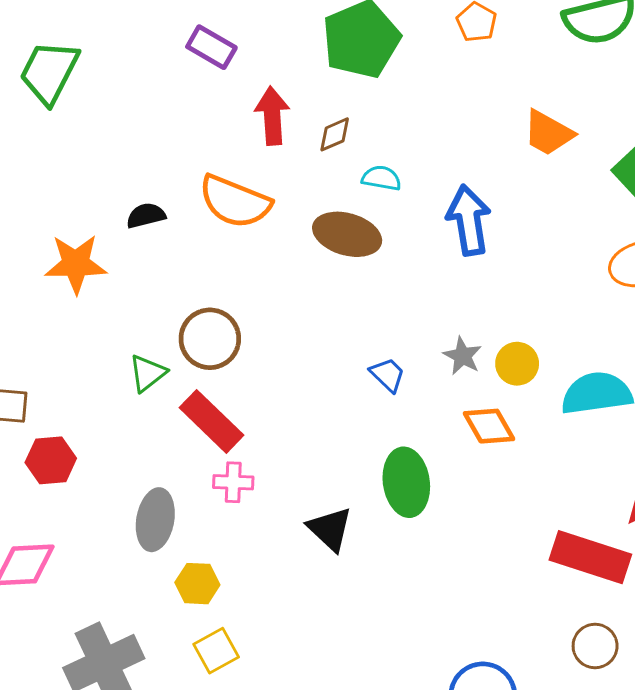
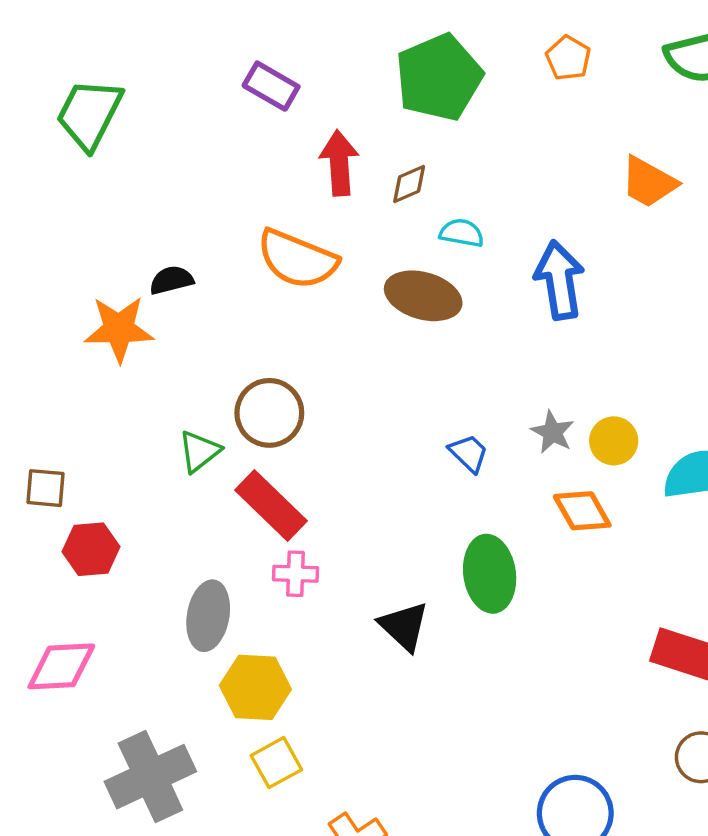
black semicircle: (146, 216) -> (171, 280), moved
yellow hexagon: (197, 584) -> (255, 687), size x1.4

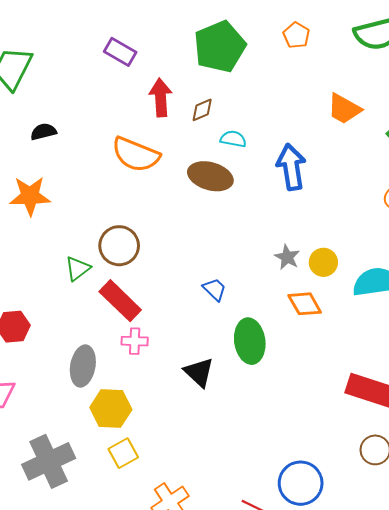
black semicircle: (171, 280) -> (43, 132), moved
blue trapezoid: (469, 453) -> (215, 289), moved

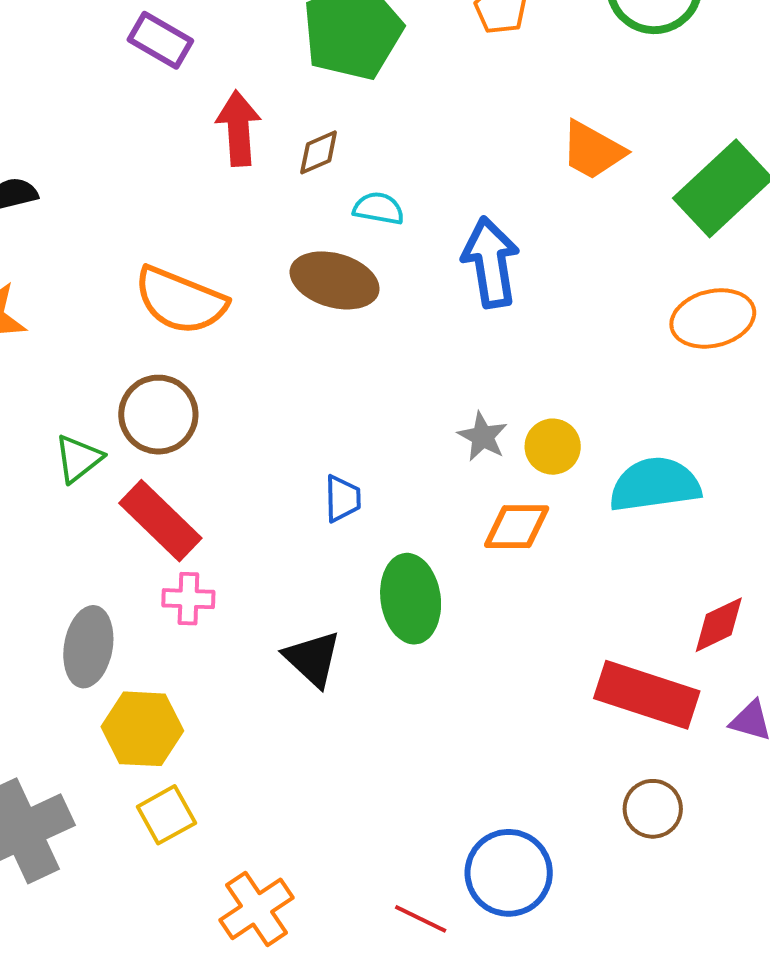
orange semicircle: (136, 154) -> (180, 300), moved
blue trapezoid: (215, 289) -> (343, 499), turned 45
orange diamond: (305, 304) -> (517, 527), turned -60

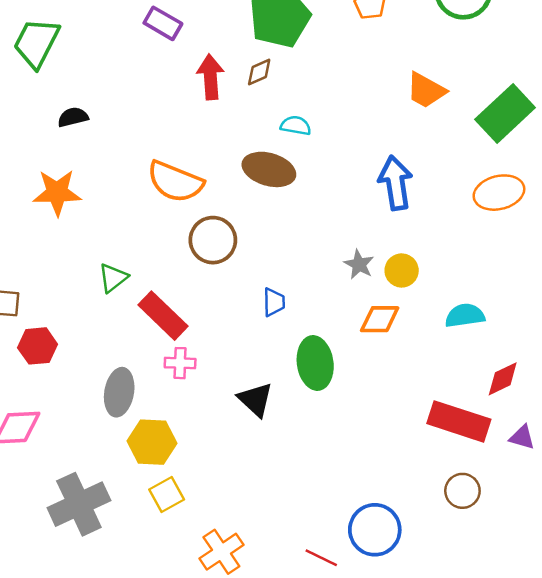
brown diamond: (319, 152) -> (259, 72), moved
blue arrow: (491, 262) -> (396, 183), moved
brown circle: (158, 415) -> (213, 240), moved
cyan semicircle: (655, 485) -> (465, 316), moved, size x0.7

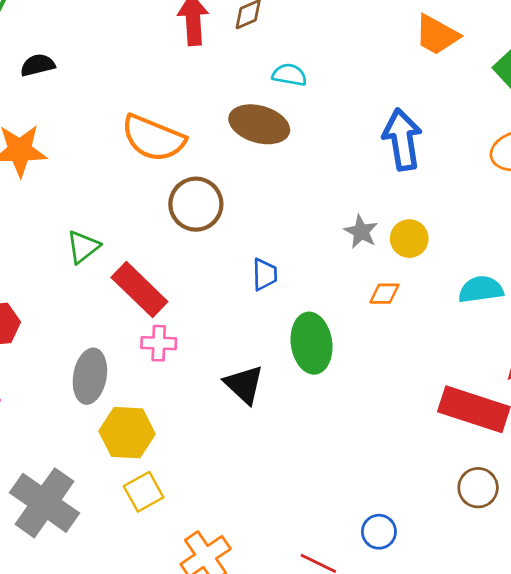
orange diamond: (380, 319) -> (384, 294), size x0.7
gray cross: (79, 504) -> (44, 503), turned -30
blue circle: (375, 530) -> (379, 532), size x0.6

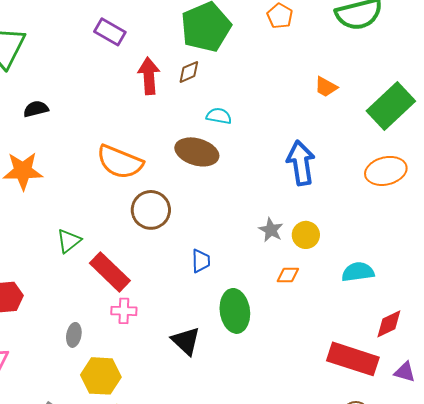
orange trapezoid: (437, 35) -> (326, 87), size x0.7
gray ellipse: (90, 376) -> (74, 335), size x0.6

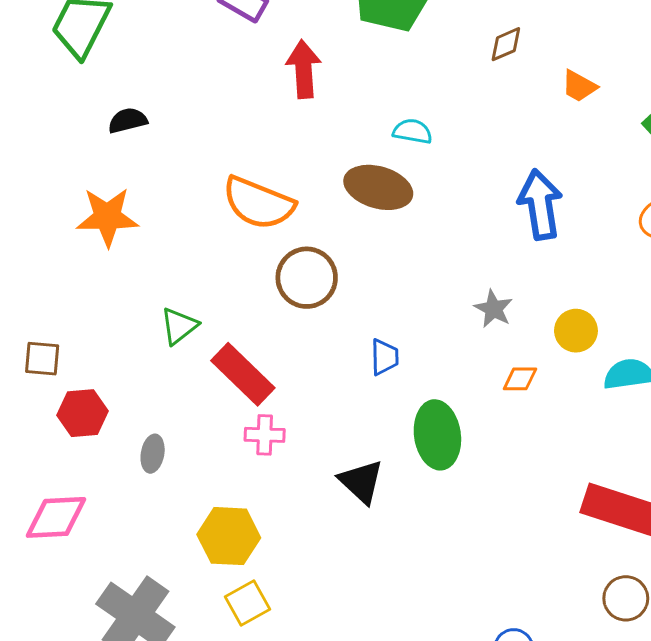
brown diamond: (189, 72) -> (506, 44), moved
yellow circle: (306, 235) -> (576, 331), moved
gray ellipse: (74, 335) -> (153, 454), moved

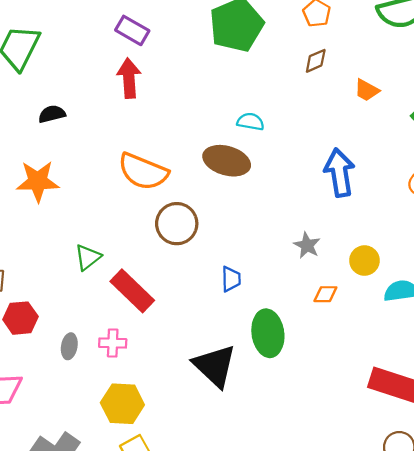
red arrow: (304, 69) -> (129, 78), moved
pink cross: (265, 435) -> (113, 343), moved
black triangle: (361, 482) -> (215, 366), size x1.4

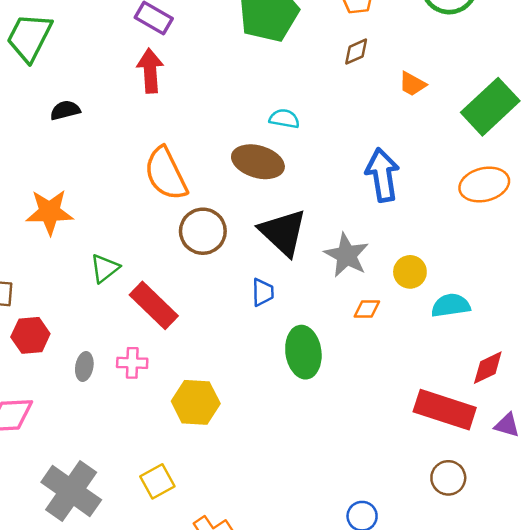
orange semicircle: (143, 172) -> (166, 174), turned 42
orange star: (38, 181) -> (50, 212), moved
gray star: (307, 245) -> (347, 255), size x1.5
black triangle: (215, 366) -> (283, 232), moved
yellow hexagon: (122, 404) -> (196, 402), moved

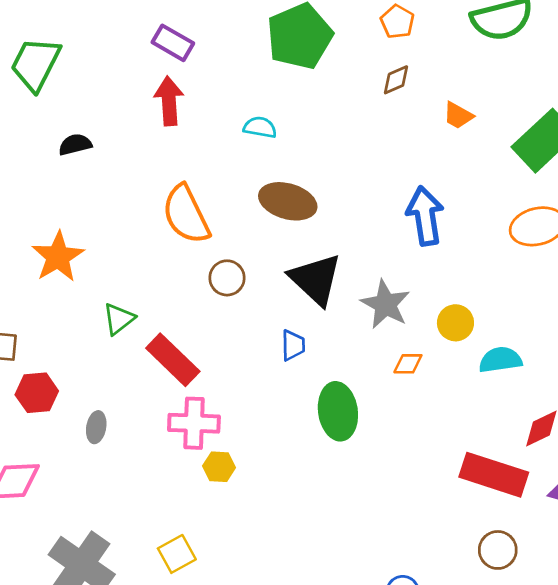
cyan semicircle: (284, 119) -> (260, 127), moved
orange star: (50, 212) -> (58, 257), turned -30
brown circle: (203, 231) -> (227, 278), size x0.7
pink cross: (132, 363) -> (194, 423), moved, size x1.5
yellow hexagon: (196, 402) -> (219, 467), size x0.6

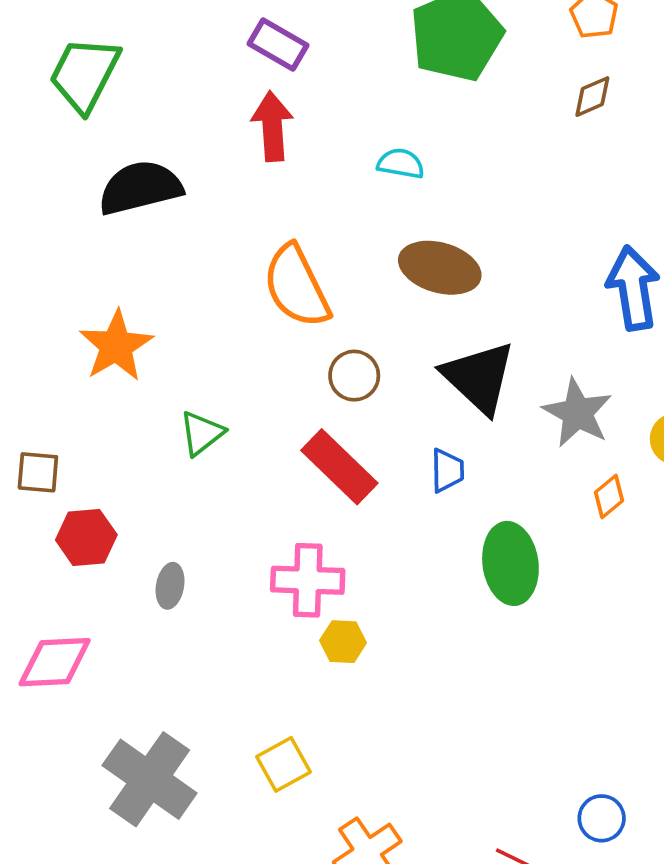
black semicircle: (75, 145) -> (140, 188), size x1.8
red rectangle: (173, 360) -> (339, 467), moved
orange diamond: (408, 364) -> (609, 497), turned -40

